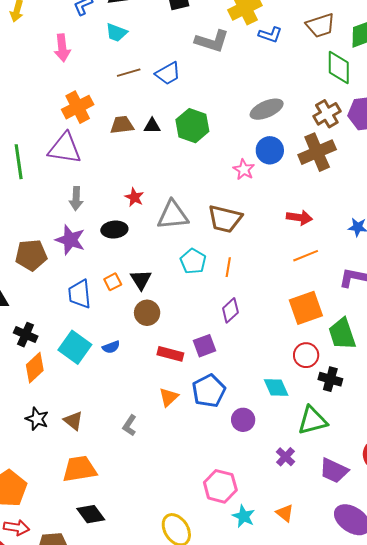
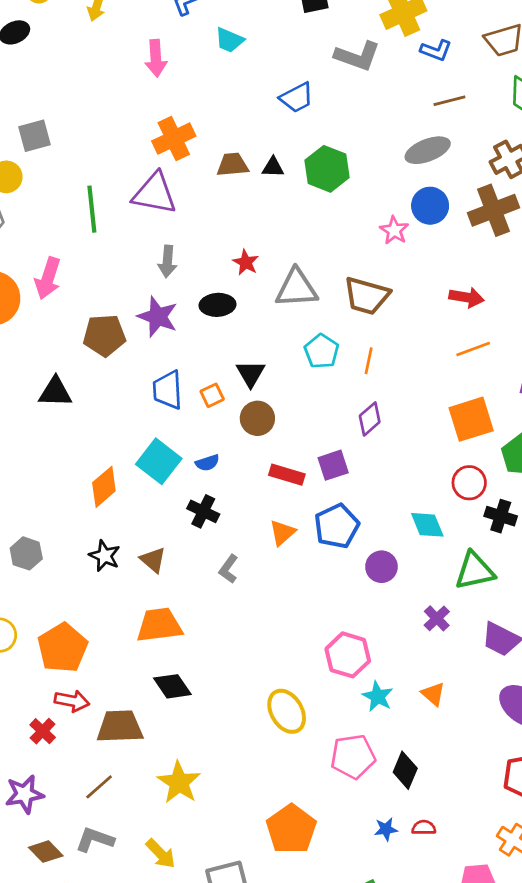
brown line: (129, 73) -> (449, 101), moved
orange square: (113, 282) -> (212, 395), moved
black cross: (26, 335) -> (203, 511), moved

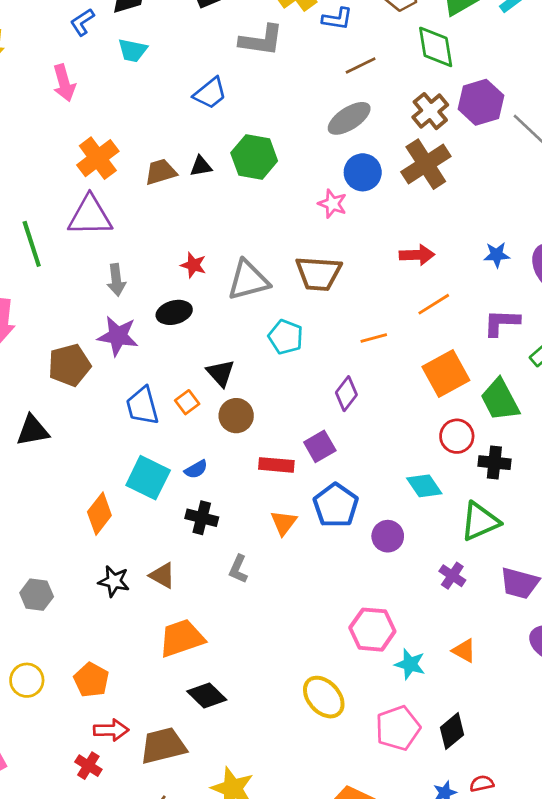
orange line: (369, 361) -> (374, 338), moved, turned 75
orange pentagon: (63, 648) -> (91, 680), size x0.7
black diamond: (405, 770) -> (452, 731), turned 39

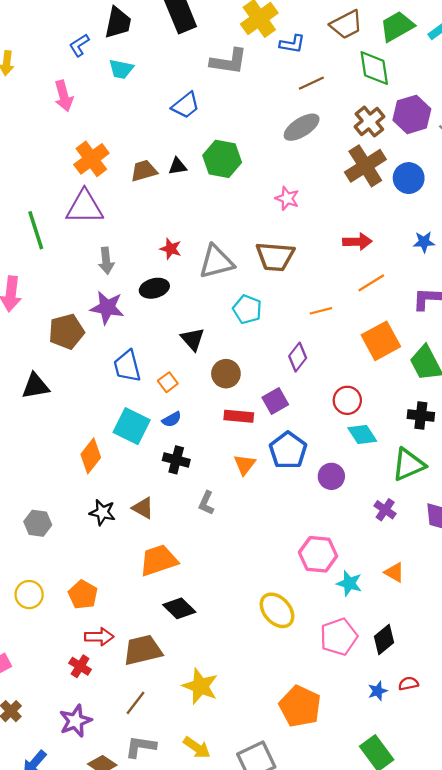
blue circle: (363, 172) -> (409, 178), moved
orange square: (187, 402) -> (168, 382), moved
brown circle: (236, 416) -> (226, 374), moved
red circle: (457, 436) -> (347, 400), moved

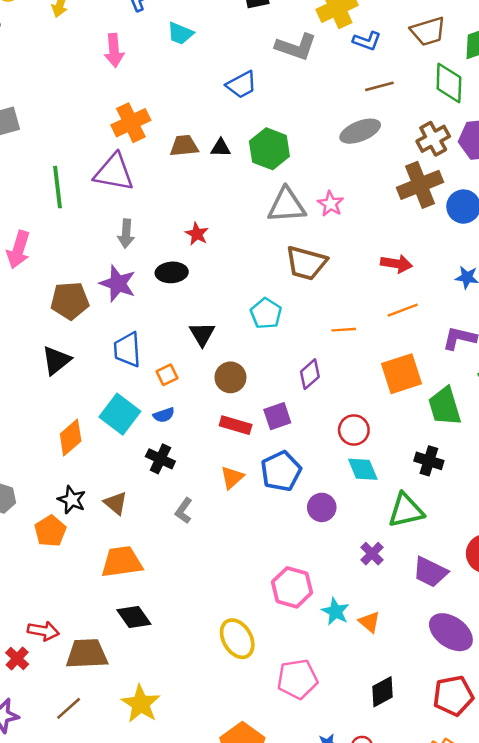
gray triangle: (216, 262) -> (287, 205), moved
black triangle: (35, 386) -> (56, 360), moved, turned -40
cyan star: (349, 583) -> (335, 611), moved
orange pentagon: (83, 595) -> (50, 531), moved
black diamond: (384, 639) -> (383, 692), moved

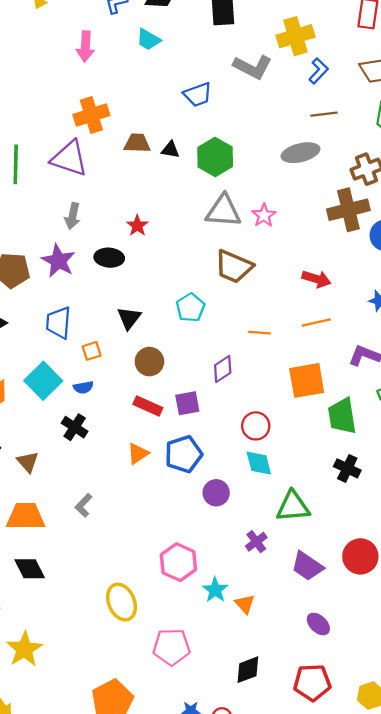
blue L-shape: (367, 41) -> (318, 71), turned -75
black cross: (429, 461) -> (347, 468), moved
gray L-shape: (184, 511) -> (84, 505), moved
purple ellipse: (451, 632) -> (318, 624), size x0.6

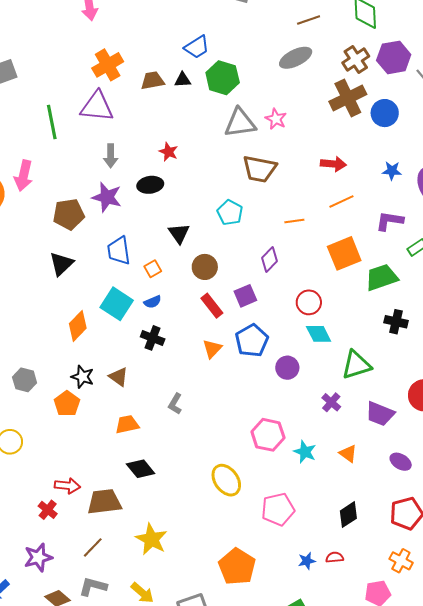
blue trapezoid: (198, 95) -> (197, 47), moved
red rectangle: (148, 406) -> (212, 306), turned 40
green trapezoid: (342, 416) -> (382, 277), turned 92
orange trapezoid: (26, 517) -> (127, 424), size x0.7
orange triangle: (245, 604) -> (348, 453), moved

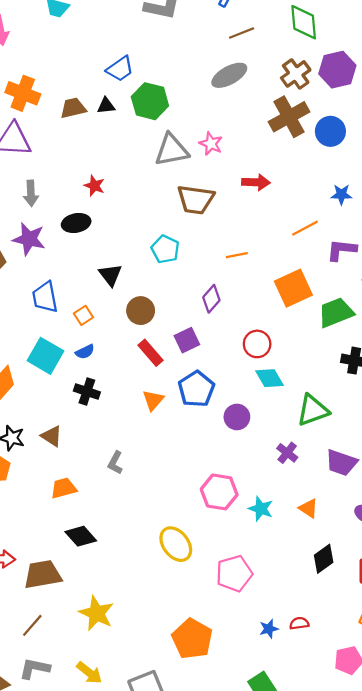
orange cross: (108, 65) -> (23, 93), turned -36
red arrow: (333, 164) -> (256, 182), moved
orange line: (341, 201) -> (305, 228), moved
black diamond: (348, 515) -> (324, 559), moved

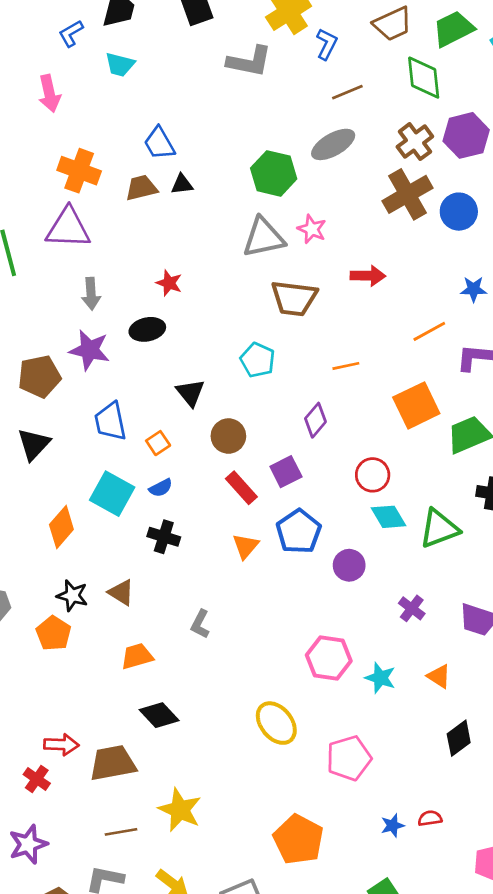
blue trapezoid: (120, 69) -> (159, 143), moved, turned 96
green hexagon: (150, 101) -> (274, 173), moved
green triangle: (313, 410) -> (439, 529), moved
brown line: (32, 625) -> (121, 832), moved, turned 40

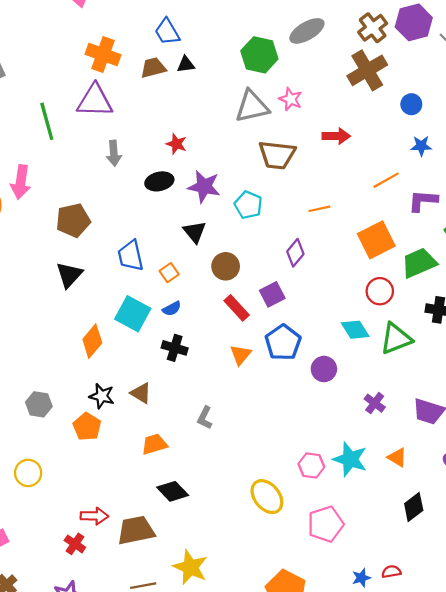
blue circle: (459, 212) -> (411, 104), moved, size x0.7
purple star: (90, 350) -> (204, 187), moved
red circle: (373, 475) -> (380, 291), moved
pink hexagon: (329, 658) -> (311, 465), moved, size x0.7
cyan star: (380, 678) -> (350, 459), size x1.4

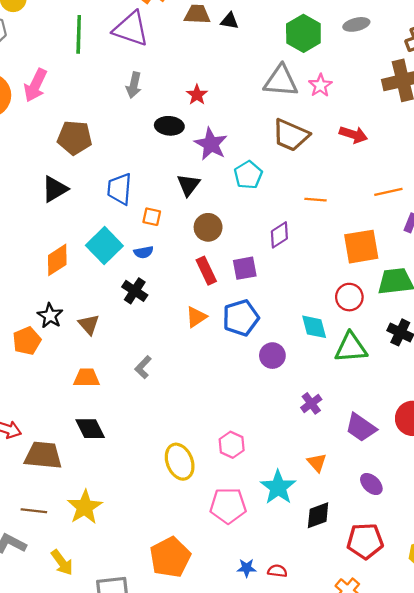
gray ellipse: (307, 31) -> (356, 24), size x0.7
orange square: (169, 273) -> (152, 217), turned 30
cyan star: (350, 459) -> (278, 487), moved

